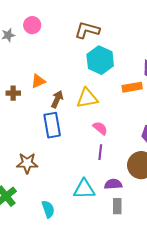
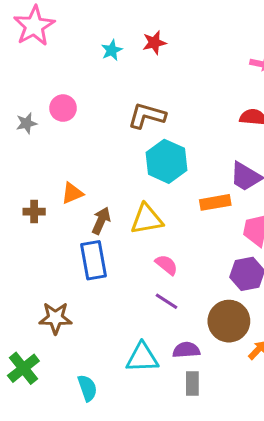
purple line: (100, 152) -> (167, 301), turned -63

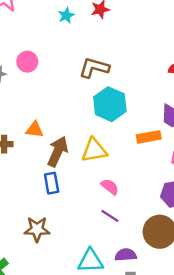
orange triangle: (72, 193) -> (35, 130), turned 30
brown arrow: (101, 221) -> (58, 152), size x1.4
blue rectangle: (93, 260) -> (52, 183), size x0.7
brown star: (55, 318) -> (37, 229), moved

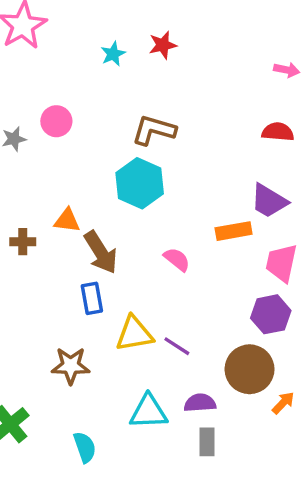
cyan hexagon: (110, 104) -> (140, 183), moved
yellow triangle: (94, 150) -> (134, 334), moved
brown arrow: (58, 152) -> (101, 252), turned 124
pink semicircle: (110, 187) -> (177, 259), moved

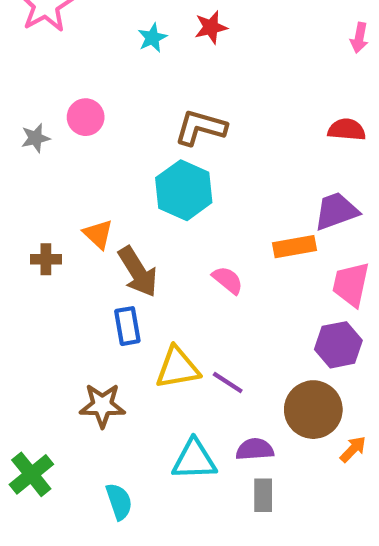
pink arrow: (287, 70) -> (359, 38), moved, turned 90
purple trapezoid: (269, 201) -> (336, 211), turned 129
orange triangle: (67, 220) -> (98, 234), turned 36

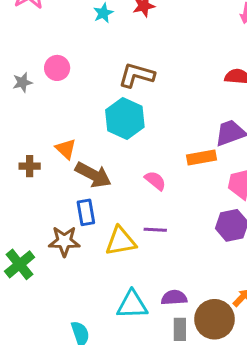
brown arrow: (138, 272) -> (93, 175), turned -30
purple line: (228, 382) -> (155, 230), moved, turned -30
brown star: (102, 405) -> (64, 241), moved
brown circle: (313, 410) -> (214, 319), moved
green cross: (31, 474) -> (20, 264), moved

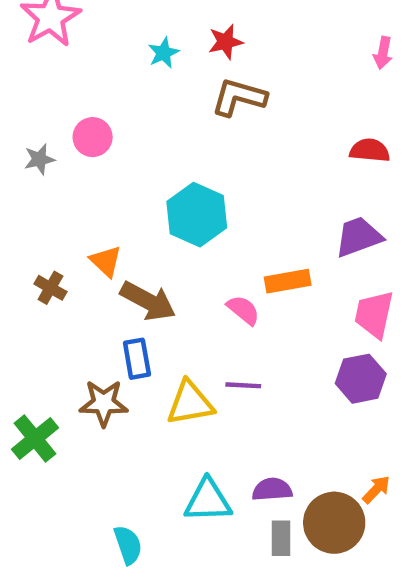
brown L-shape: (137, 75) -> (239, 97), moved
orange rectangle: (202, 157) -> (288, 281), moved
brown cross: (30, 166) -> (50, 288), turned 30

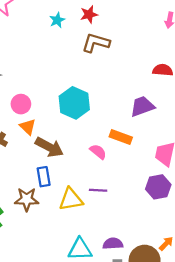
pink circle: (93, 137) -> (21, 104), moved
purple trapezoid: (359, 237) -> (142, 106), moved
orange rectangle: (288, 281) -> (121, 137), turned 30

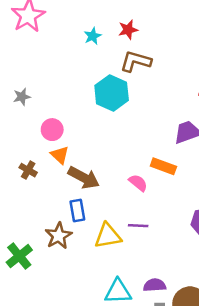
cyan hexagon: (74, 103) -> (112, 93), moved
brown star: (27, 199) -> (58, 236), turned -30

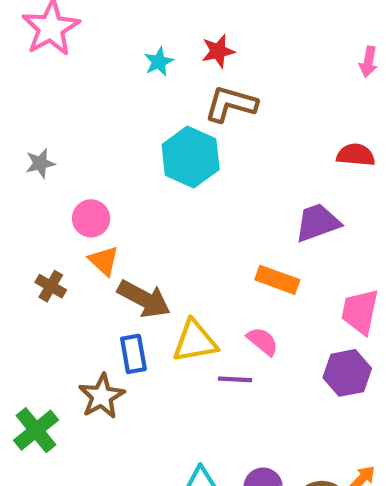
pink semicircle: (138, 183) -> (263, 341), moved
yellow triangle: (108, 236) -> (195, 341), moved

